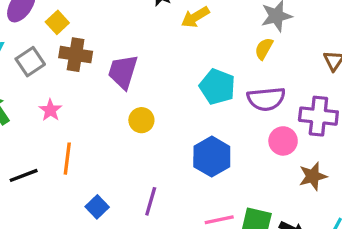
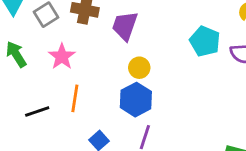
pink star: (50, 110) -> (62, 57), size x1.4
blue hexagon: (212, 157) -> (136, 100), moved

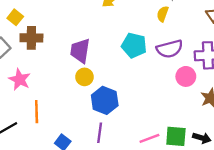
purple trapezoid: (125, 26) -> (80, 51), moved
blue hexagon: (136, 100) -> (105, 100), moved

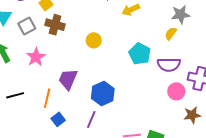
purple trapezoid: (80, 51) -> (68, 79), moved
yellow circle: (84, 77) -> (94, 40), moved
orange line: (37, 112) -> (47, 98), moved

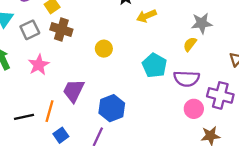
black line: (15, 95) -> (24, 117), moved

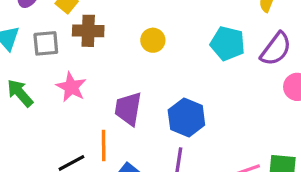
gray square: (30, 30) -> (46, 43), turned 36
purple semicircle: (187, 79) -> (276, 49), turned -40

